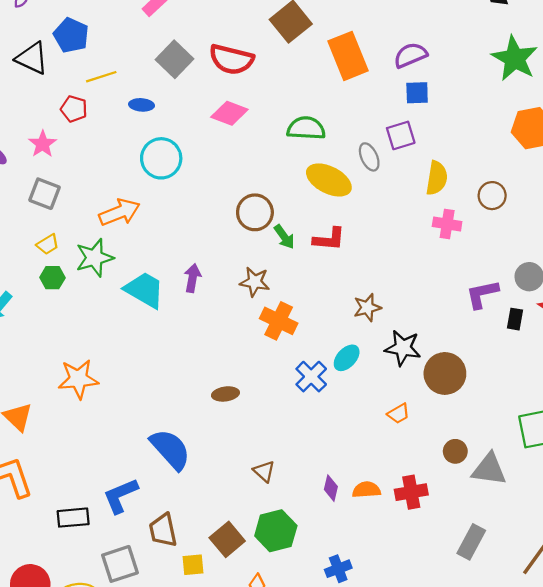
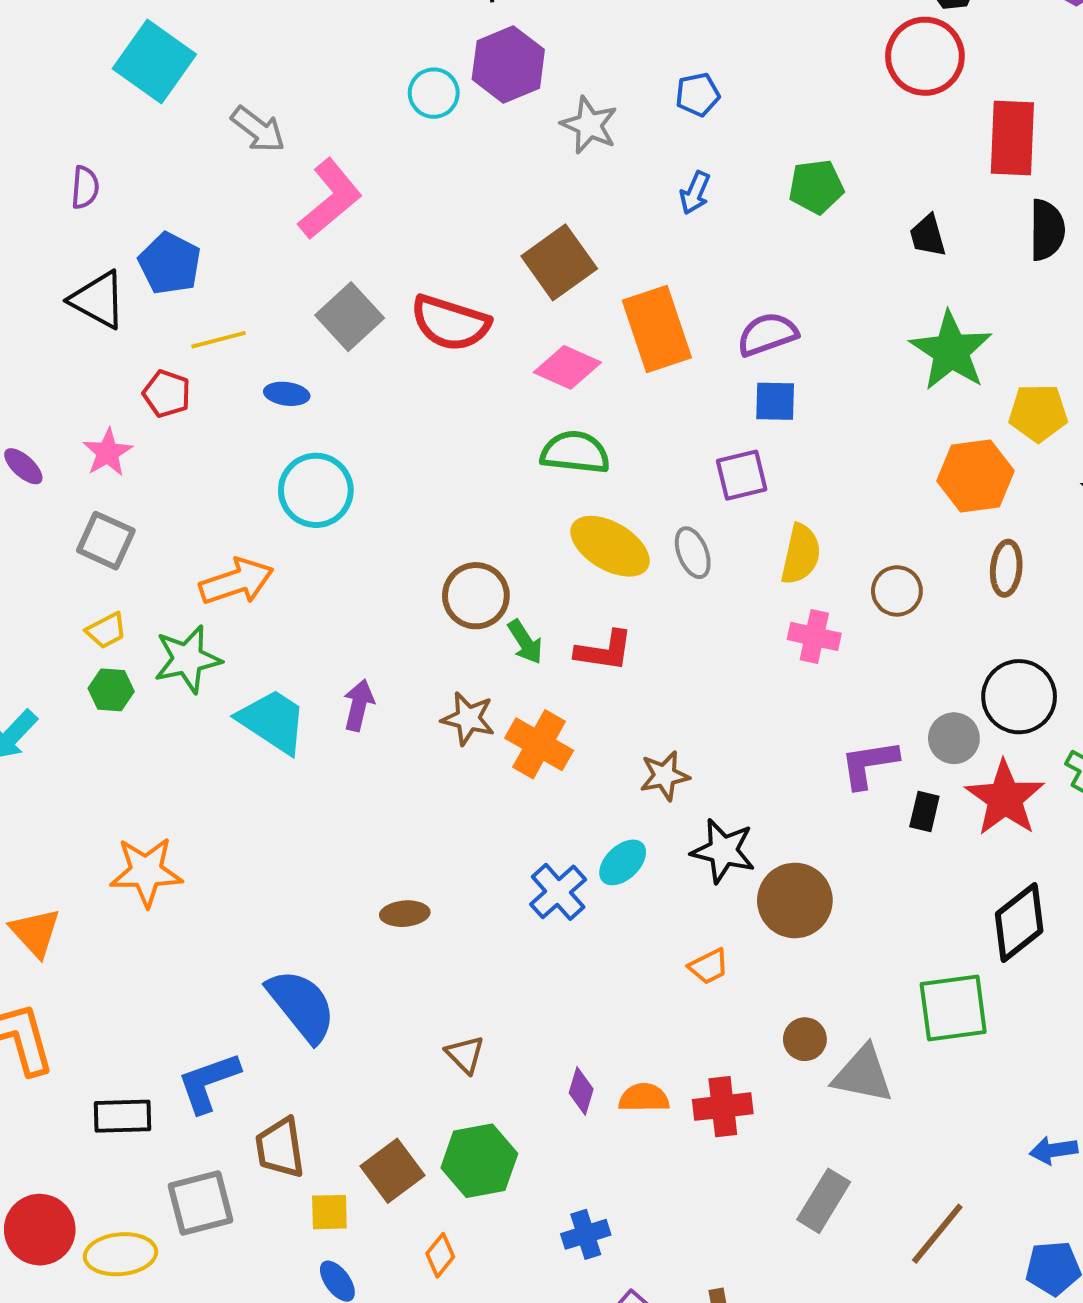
pink diamond: (229, 113) -> (567, 367), moved
gray ellipse: (369, 157) -> (693, 553), moved
orange cross: (279, 321) -> (539, 744), moved

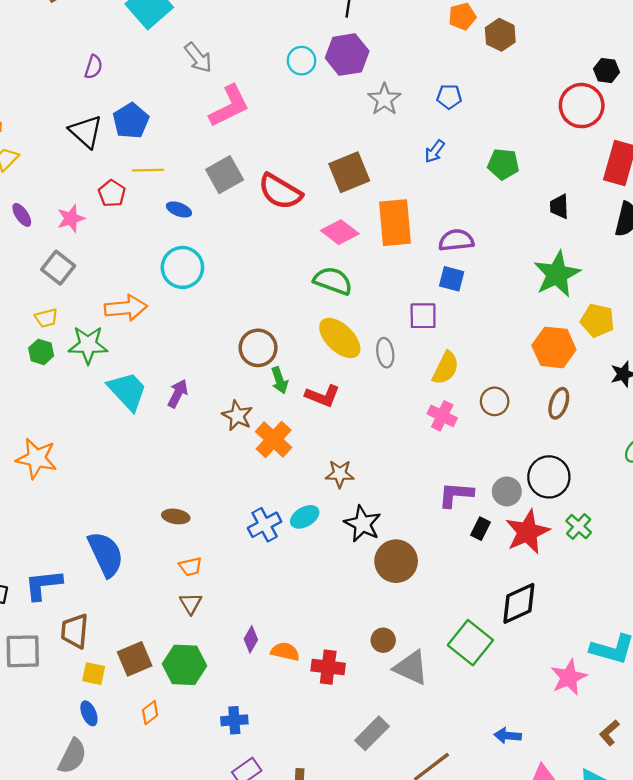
orange trapezoid: (709, 966) -> (191, 567), moved
green square: (953, 1008) -> (470, 643), turned 33

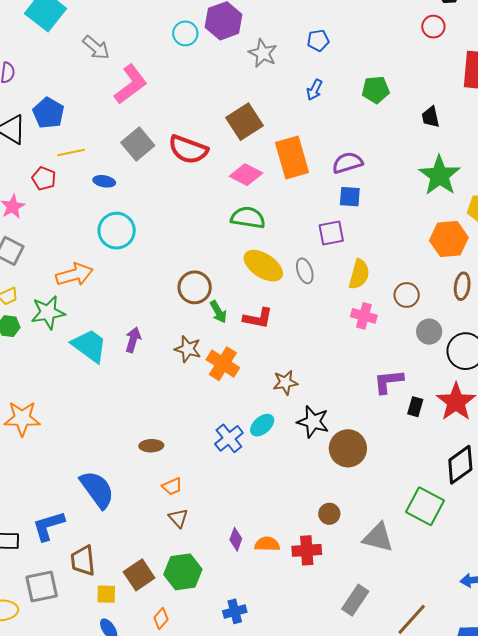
red circle: (582, 106) -> (433, 27), size x0.6
gray circle: (507, 491) -> (429, 332), moved
brown circle: (383, 640) -> (329, 514), moved

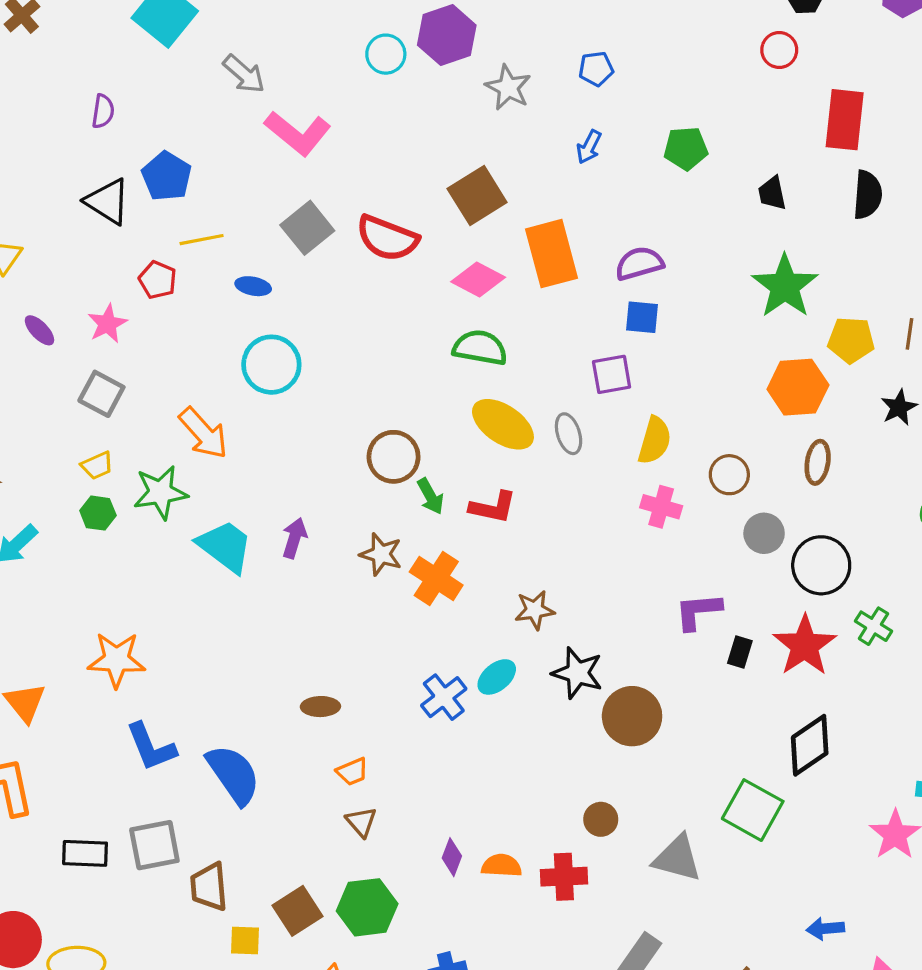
pink L-shape: (131, 84) -> (298, 133), turned 75
orange arrow: (74, 275) -> (203, 433), turned 63
blue L-shape: (48, 526) -> (151, 747), moved, turned -96
gray square: (42, 586) -> (154, 845), moved

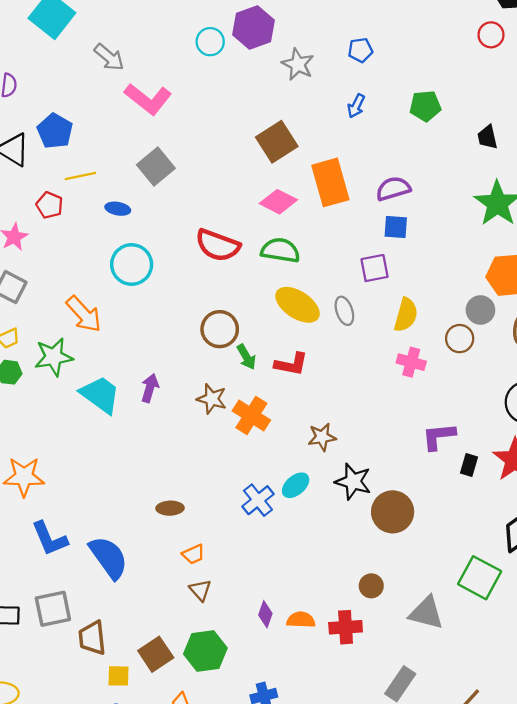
red semicircle: (387, 238) -> (218, 245), moved
gray circle: (764, 533) -> (480, 310), moved

